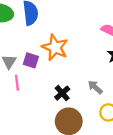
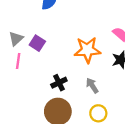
orange star: (55, 47) -> (87, 50), moved, turned 30

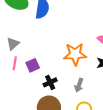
purple square: (37, 43) -> (33, 65), moved, turned 32
gray arrow: (92, 86) -> (79, 85), turned -128

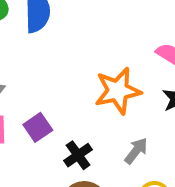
gray arrow: (79, 85) -> (136, 151), turned -152

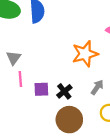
purple square: (38, 127) -> (41, 89), moved, turned 35

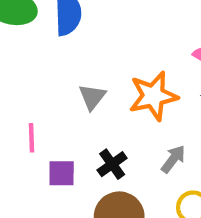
gray triangle: (13, 58) -> (92, 97), moved
purple square: (41, 89) -> (62, 173), moved

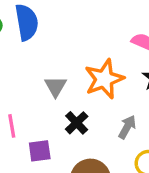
black cross: (112, 164) -> (77, 123), moved

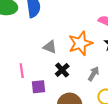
gray triangle: (56, 86) -> (50, 47), turned -40

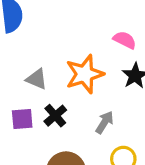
purple square: (39, 87) -> (22, 119), moved

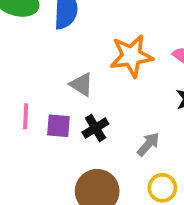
orange star: (85, 74) -> (131, 56), moved

